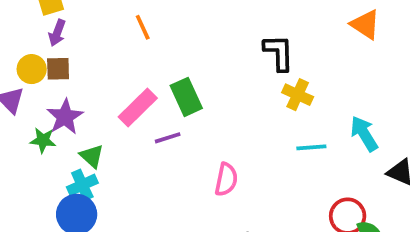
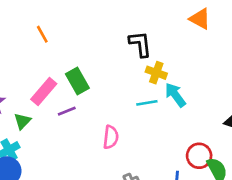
cyan arrow: (364, 134) -> (175, 95), moved
cyan line: (311, 147) -> (147, 103), moved
green triangle: (92, 156) -> (22, 121), moved, turned 36

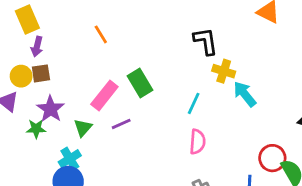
cyan line: (147, 103) -> (194, 103), moved, turned -54
purple line: (67, 111) -> (121, 124), moved
pink semicircle: (111, 137) -> (197, 142), moved

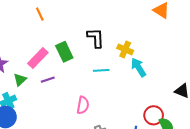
black L-shape: (206, 41) -> (96, 38), moved
cyan line: (194, 103) -> (101, 70), turned 56
pink semicircle: (197, 142) -> (83, 105), moved

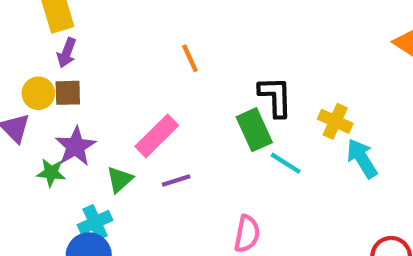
orange line: (40, 14) -> (190, 58), moved
green rectangle: (64, 52) -> (254, 130), moved
cyan line: (101, 70) -> (286, 163), turned 35

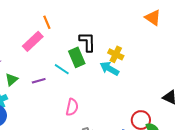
pink rectangle: (157, 136) -> (33, 41), moved
cyan arrow: (362, 158) -> (109, 69), moved, turned -30
cyan line: (286, 163) -> (62, 69), moved

